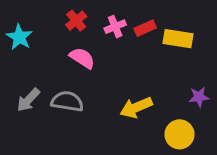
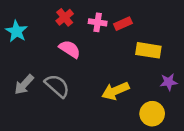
pink cross: (115, 27) -> (98, 22), turned 30
yellow rectangle: (178, 39) -> (148, 50), moved
gray semicircle: (67, 101) -> (57, 86), turned 32

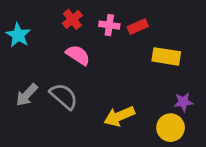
purple star: (169, 82) -> (183, 102), moved
yellow arrow: (115, 91) -> (119, 116), moved

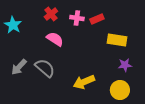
purple star: (183, 102) -> (125, 65), moved

